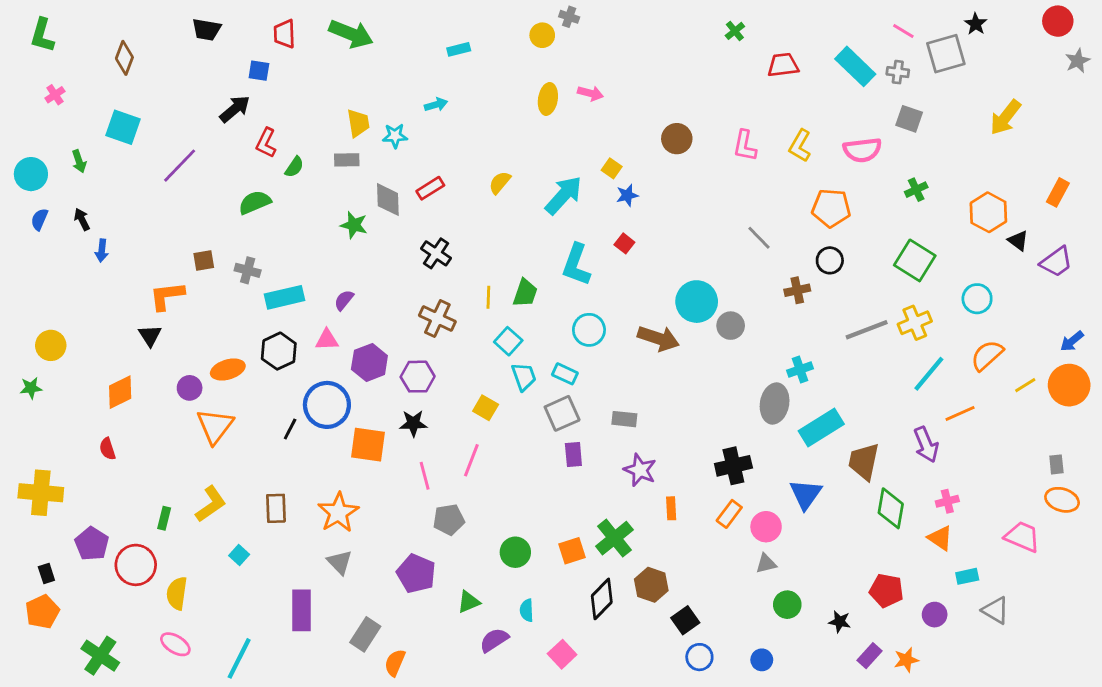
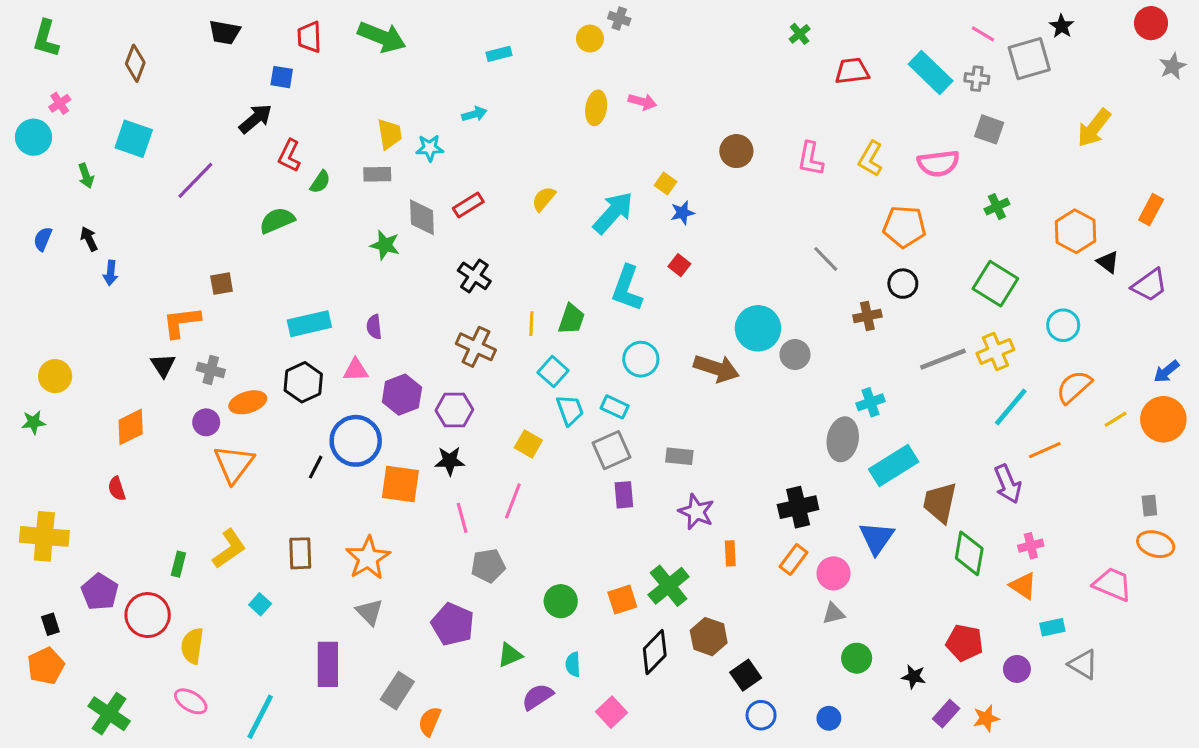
cyan circle: (31, 174) -> (34, 137), moved
gray cross: (248, 270) -> (211, 370), moved
purple semicircle: (344, 300) -> (374, 327), turned -45

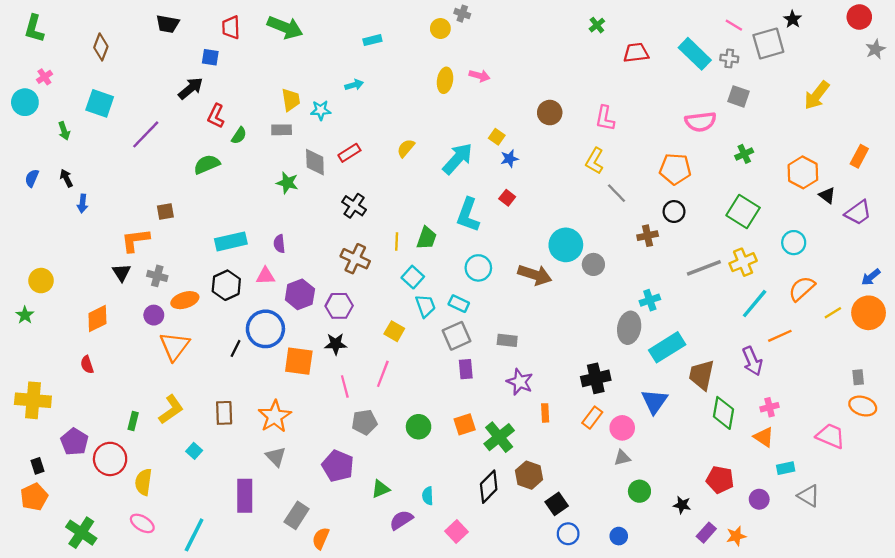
yellow L-shape: (870, 159) -> (595, 161), moved
green star: (34, 422) -> (25, 315), turned -30
orange square: (622, 600) -> (465, 424), moved
green circle: (561, 601) -> (419, 427), moved

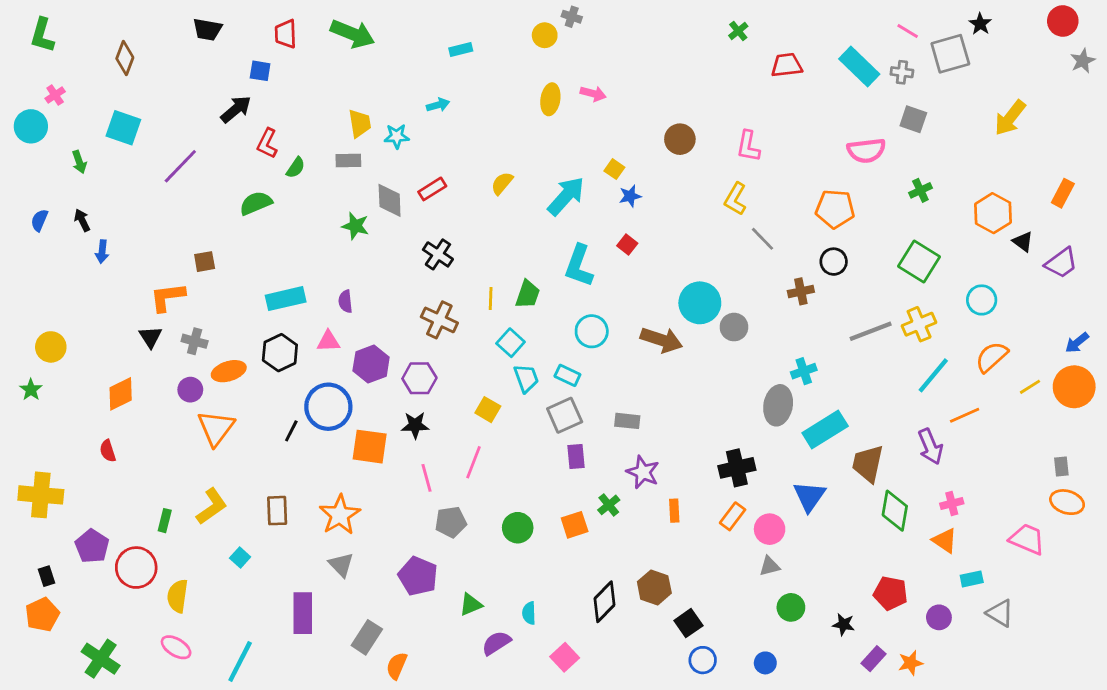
green cross: (499, 437) -> (609, 505), moved, size x0.6

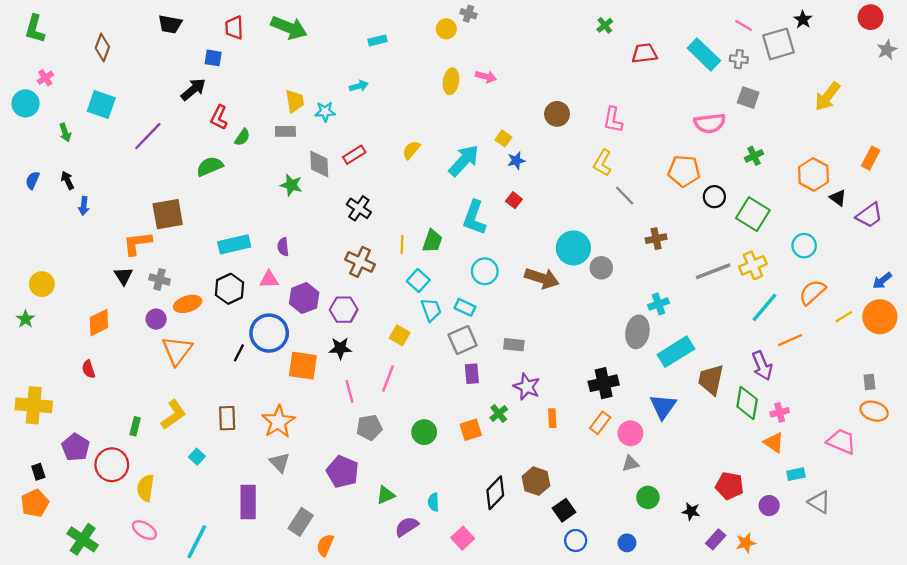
brown square: (205, 262) -> (168, 214), size x1.8
black circle: (834, 262) -> (714, 197), moved
green diamond: (895, 511) -> (747, 403), moved

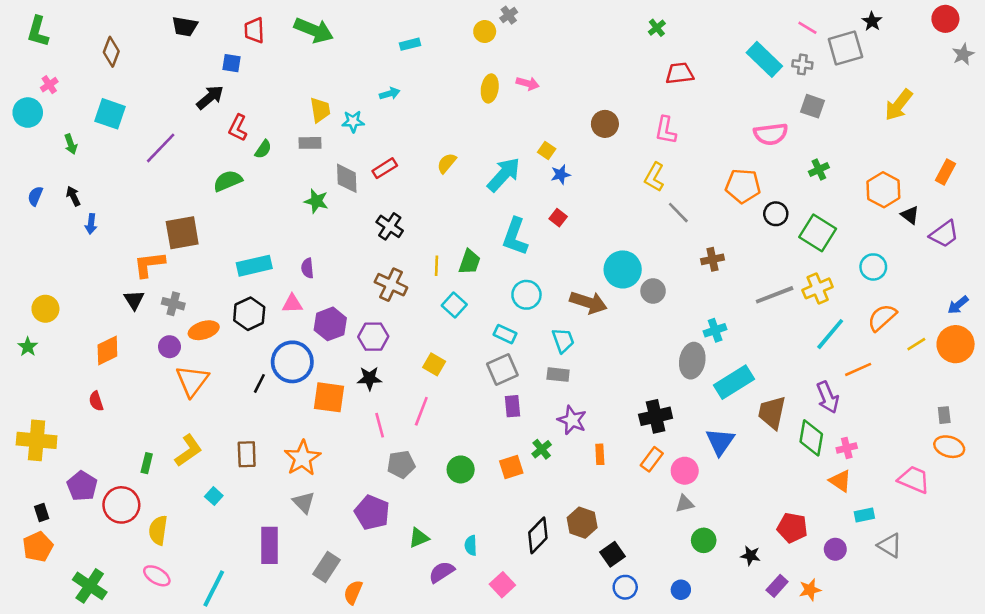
gray cross: (468, 14) -> (509, 15), turned 35
red trapezoid: (644, 53) -> (680, 73), moved
cyan trapezoid: (431, 310) -> (563, 340), moved

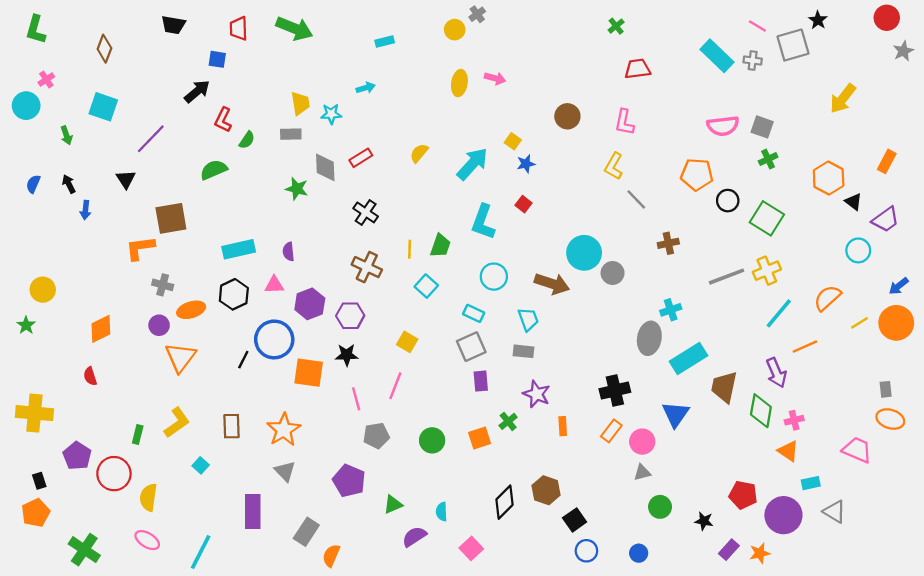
gray square: (813, 106) -> (762, 127), moved
cyan circle: (873, 267) -> (858, 250), moved
black triangle: (134, 300) -> (126, 179), moved
purple circle: (835, 549) -> (783, 515), size x1.8

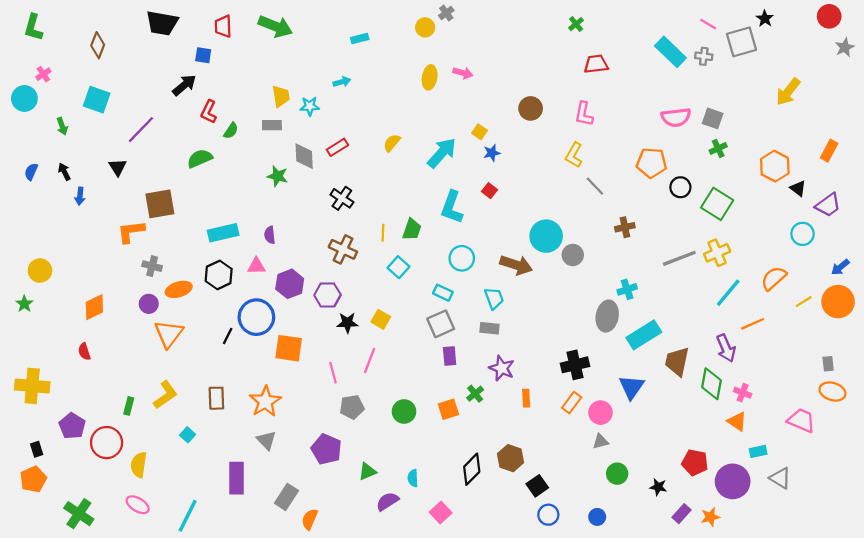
black trapezoid: (173, 25) -> (162, 23), size x1.4
black star: (347, 355) -> (347, 323), moved
pink cross: (794, 420) -> (743, 393), turned 35

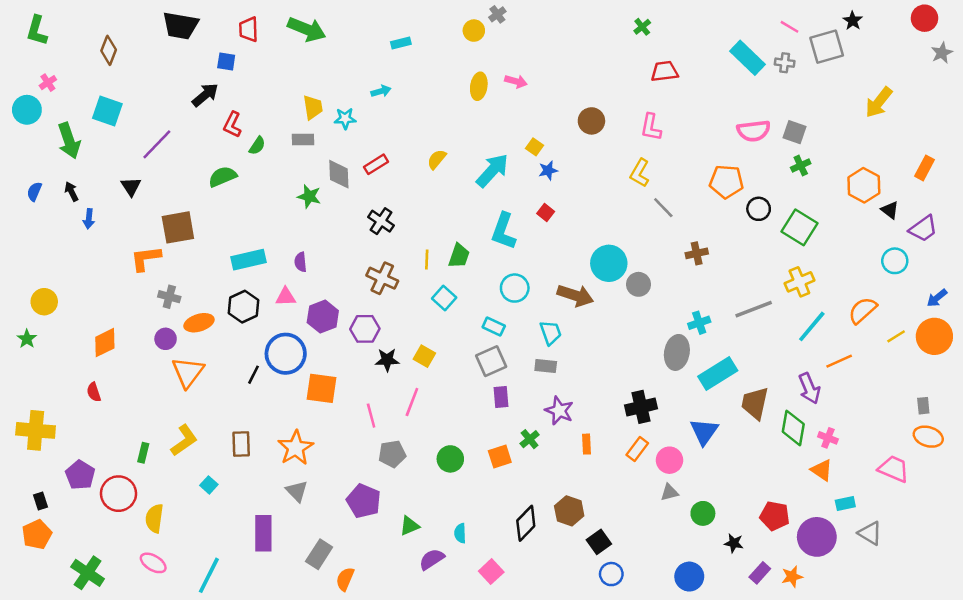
green arrow: (62, 126) -> (69, 141), size x1.8
gray line: (679, 258) -> (754, 309), moved
green circle: (617, 474) -> (703, 513), moved
blue circle: (597, 517) -> (689, 577), moved, size x1.5

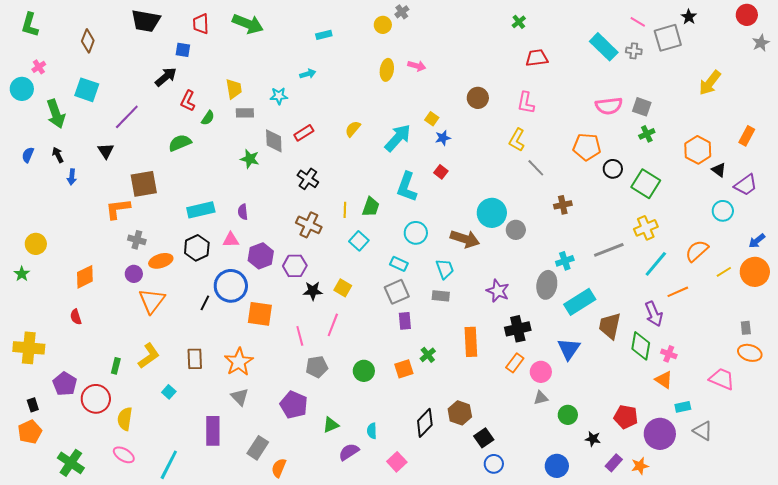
yellow trapezoid: (313, 107) -> (234, 89), moved
purple star: (559, 411) -> (498, 291), moved
orange rectangle: (587, 444) -> (471, 342), moved, size x1.8

